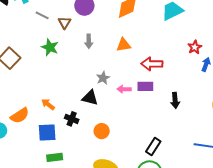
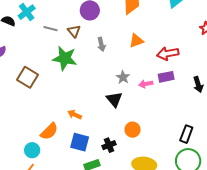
green star: (50, 47) -> (65, 58), size x1.4
black triangle: (90, 98) -> (114, 99), turned 48
black cross: (72, 119) -> (109, 145), moved, turned -32
blue square: (47, 132) -> (80, 142), turned 30

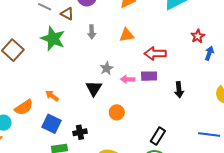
brown triangle: (74, 31) -> (67, 14), turned -32
orange circle: (133, 130) -> (117, 112), moved

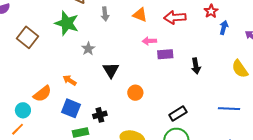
orange triangle: (127, 35) -> (140, 15), turned 35
red arrow: (155, 54) -> (175, 17), moved
gray star: (107, 68) -> (88, 49), moved
pink arrow: (128, 79) -> (149, 41), moved
black rectangle: (158, 136) -> (178, 114), turned 30

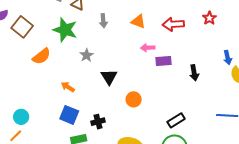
blue arrow: (224, 27) -> (228, 58), moved, turned 152
brown square: (27, 37) -> (22, 27), moved
orange semicircle: (42, 94) -> (41, 56), moved

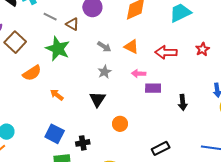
gray arrow: (103, 21) -> (104, 47), moved, turned -56
gray star: (87, 55) -> (105, 72), moved
orange arrow: (68, 87) -> (57, 95), moved

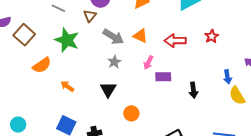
brown triangle: (72, 24) -> (90, 16), moved, turned 40
gray arrow: (104, 47) -> (113, 37), size x1.5
pink arrow: (139, 74) -> (148, 63), turned -64

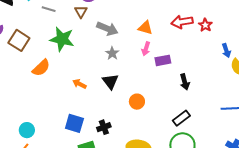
orange triangle: (140, 36) -> (145, 28), moved
red star: (212, 36) -> (205, 25), moved
red arrow: (175, 41) -> (182, 22), moved
orange arrow: (67, 86) -> (79, 84), moved
black arrow: (193, 90) -> (185, 82), moved

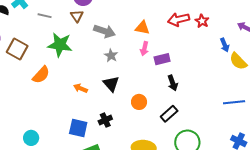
black arrow: (185, 82) -> (173, 83), moved
black rectangle: (181, 118) -> (169, 114), moved
black cross: (104, 127) -> (105, 120), moved

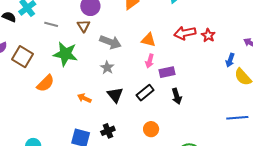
blue arrow: (225, 45) -> (230, 60), turned 40
gray star: (111, 56) -> (107, 68), moved
orange circle: (139, 102) -> (151, 129), moved
black rectangle: (169, 114) -> (145, 93), moved

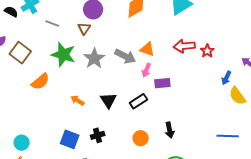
gray arrow: (110, 42) -> (125, 56), moved
gray star: (107, 68) -> (94, 58), moved, size x1.5
black arrow: (177, 96) -> (170, 130), moved

